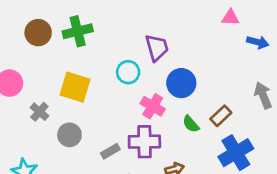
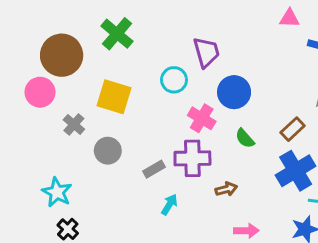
green cross: (78, 31) -> (117, 34), turned -36
brown circle: (38, 33) -> (62, 55), moved, size x1.4
brown rectangle: (221, 116) -> (293, 129), moved

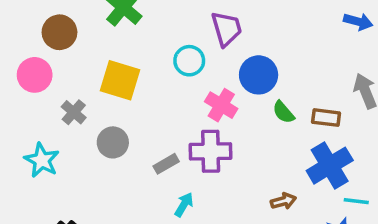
brown circle: (62, 55) -> (59, 32), size x0.7
brown rectangle: (293, 129) -> (326, 118), turned 50
green semicircle: (245, 138) -> (283, 112), moved
brown arrow: (226, 189) -> (283, 201), moved
cyan star: (57, 192) -> (42, 160), moved

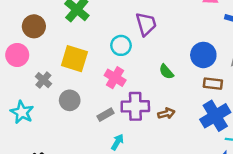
blue circle: (259, 75) -> (203, 55), moved
pink cross: (221, 105) -> (115, 78), moved
green semicircle: (283, 112) -> (166, 72), moved
brown arrow: (283, 201) -> (166, 113), moved

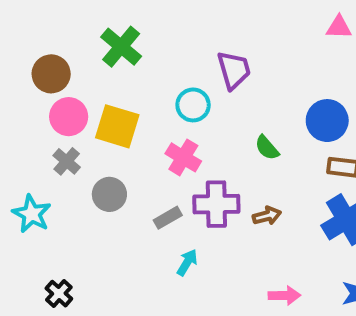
pink circle: (17, 55) -> (69, 117), moved

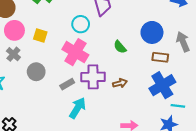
yellow square: (117, 126) -> (40, 36), size x0.6
pink cross: (183, 157) -> (75, 52), size x1.4
cyan arrow: (187, 262) -> (78, 108), size x1.5

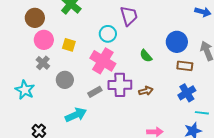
blue cross: (162, 85) -> (187, 93), size x0.7
cyan arrow: (78, 108) -> (76, 115), moved, turned 35

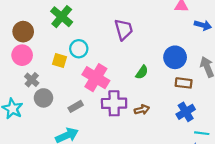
cyan circle: (108, 34) -> (79, 49), moved
pink circle: (44, 40) -> (22, 55), moved
green semicircle: (146, 56) -> (142, 72), turned -104
gray circle: (65, 80) -> (43, 98), moved
gray rectangle: (95, 92) -> (76, 106), moved

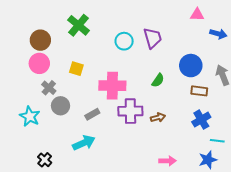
purple trapezoid: (124, 29) -> (153, 38), moved
cyan circle: (79, 49) -> (124, 41), moved
pink cross: (96, 78) -> (112, 86), turned -30

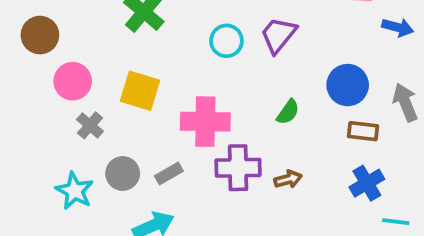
purple trapezoid: (153, 38) -> (278, 35), turned -125
brown circle: (40, 40) -> (40, 35), moved
yellow square: (76, 69) -> (140, 91), size x1.5
gray circle: (61, 106) -> (123, 173), moved
cyan star: (30, 116) -> (75, 191), moved

